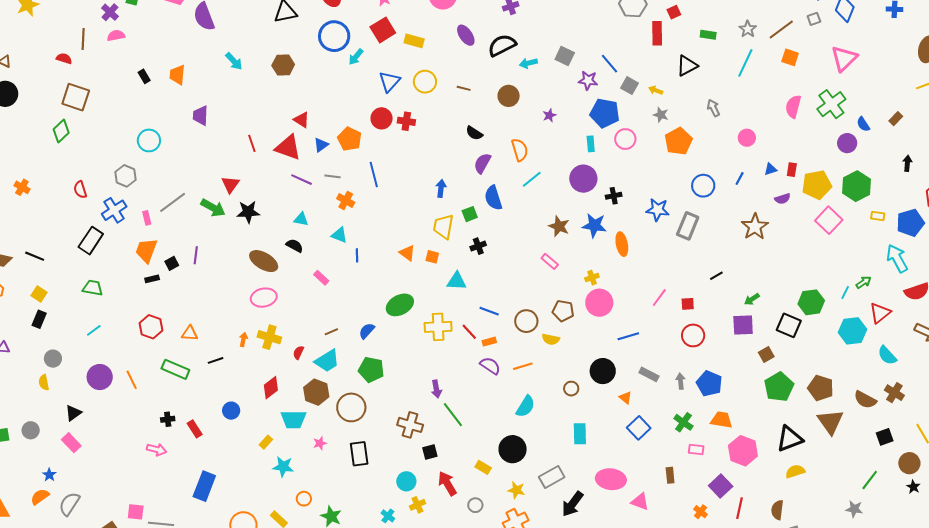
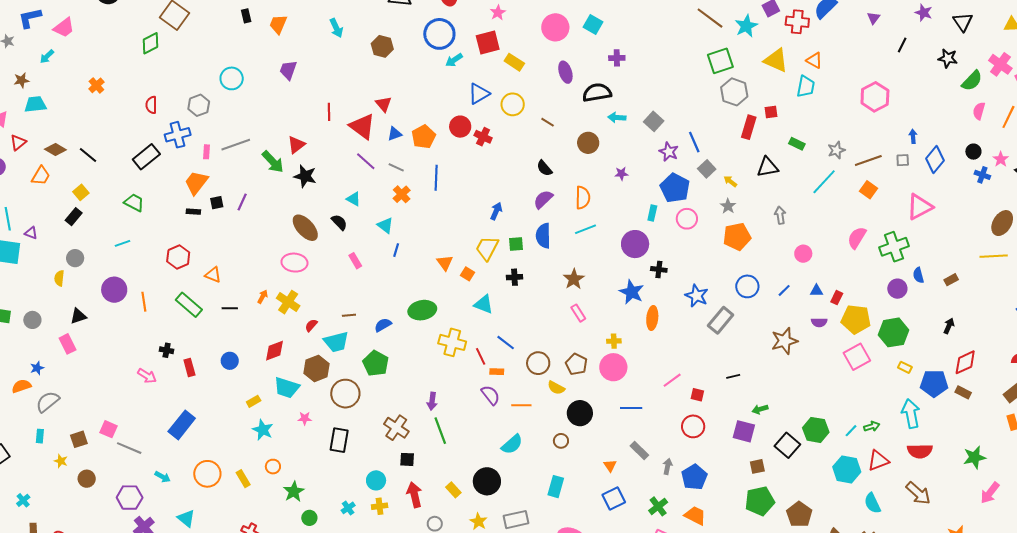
brown star: (559, 226) -> (574, 279), moved
black circle: (603, 371) -> (580, 413), moved

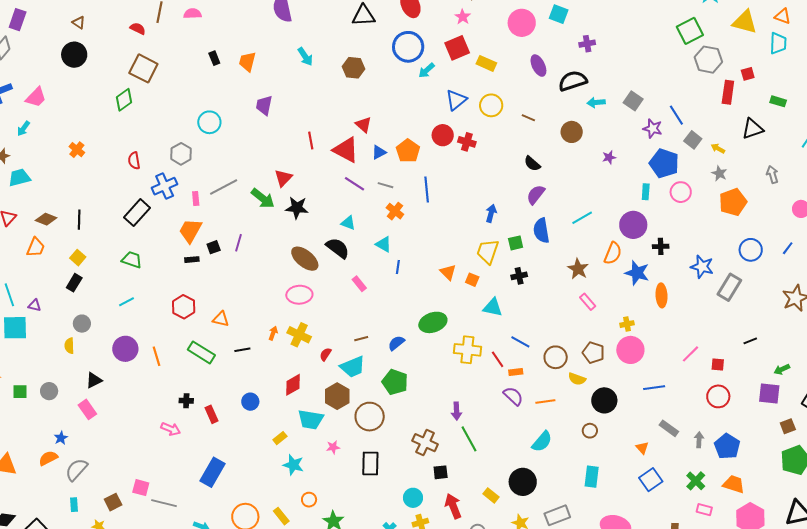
black line: (88, 155) -> (79, 220), turned 60
orange semicircle: (583, 198) -> (613, 253), moved, turned 30
black semicircle: (339, 222) -> (338, 248), size x1.4

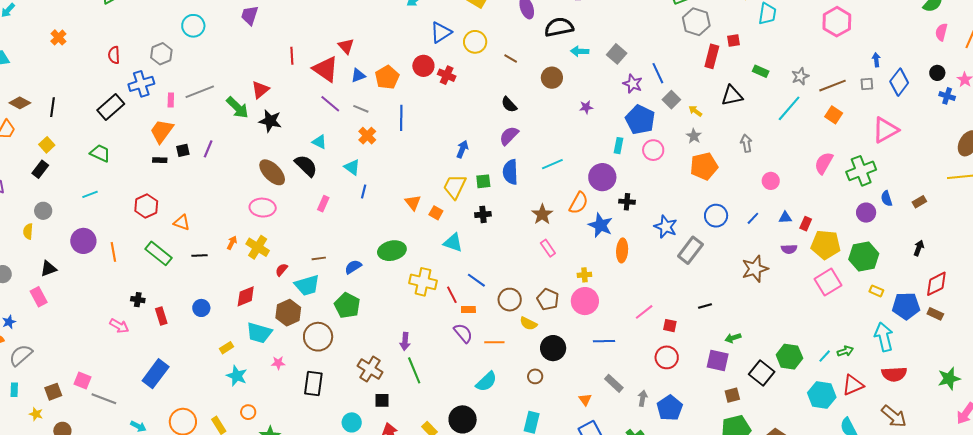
pink rectangle: (359, 284) -> (323, 204), turned 56

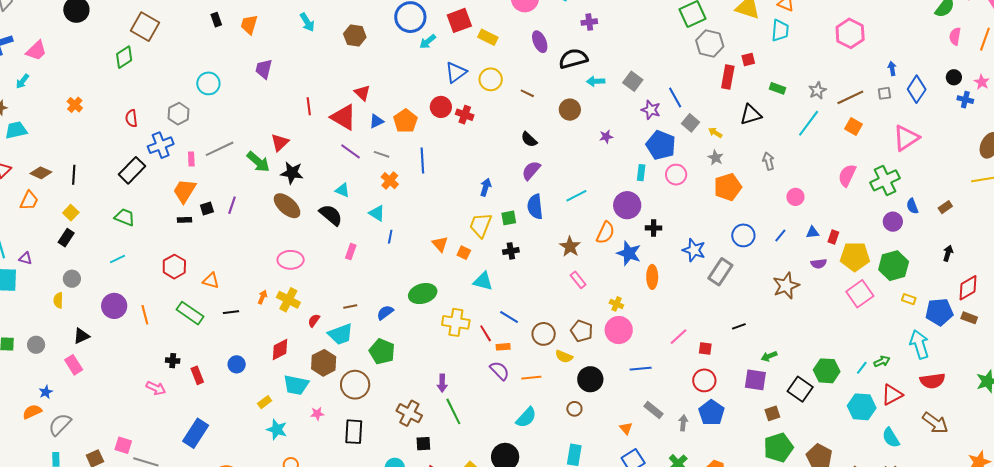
brown ellipse: (272, 172) -> (287, 206), moved
yellow cross: (584, 275) -> (616, 304), turned 32
blue pentagon: (670, 408) -> (711, 413), moved

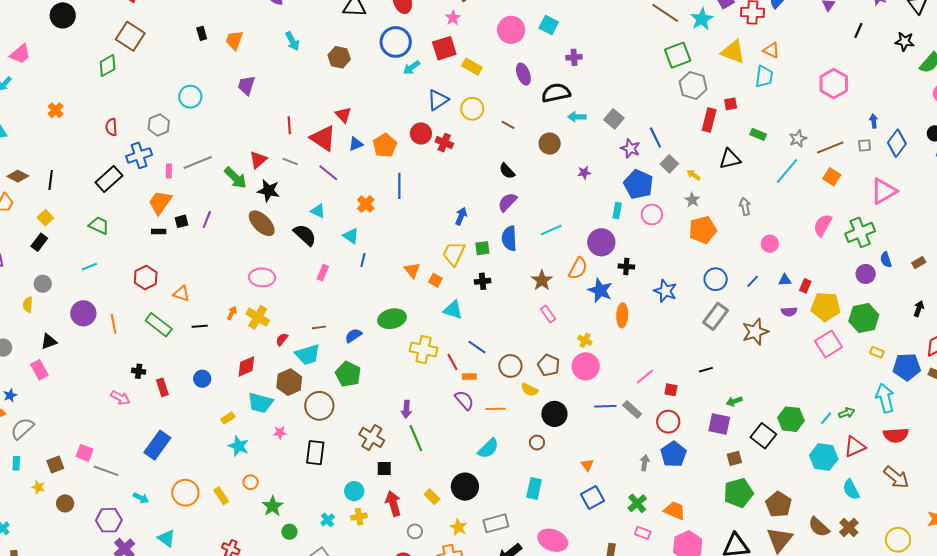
gray line: (382, 154) -> (290, 161), moved
gray rectangle: (720, 272) -> (715, 316), moved
gray rectangle: (653, 410) -> (632, 410), moved

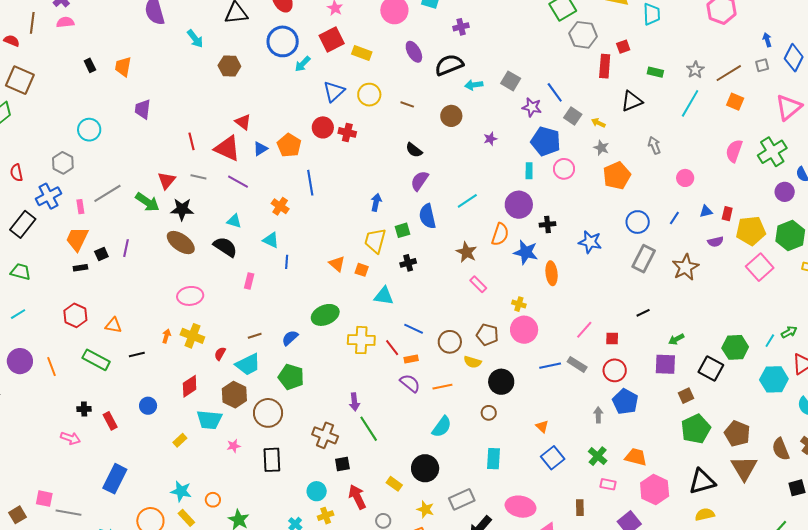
cyan arrow: (292, 41) -> (195, 39), moved
cyan star: (239, 446) -> (181, 491), moved
brown semicircle: (819, 527) -> (781, 449), turned 35

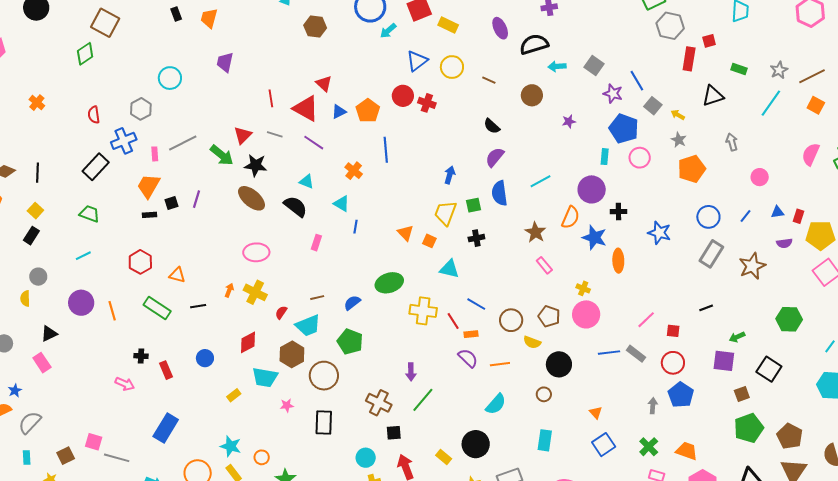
green hexagon: (735, 347) -> (789, 319), moved
green line: (369, 429) -> (423, 400), turned 68

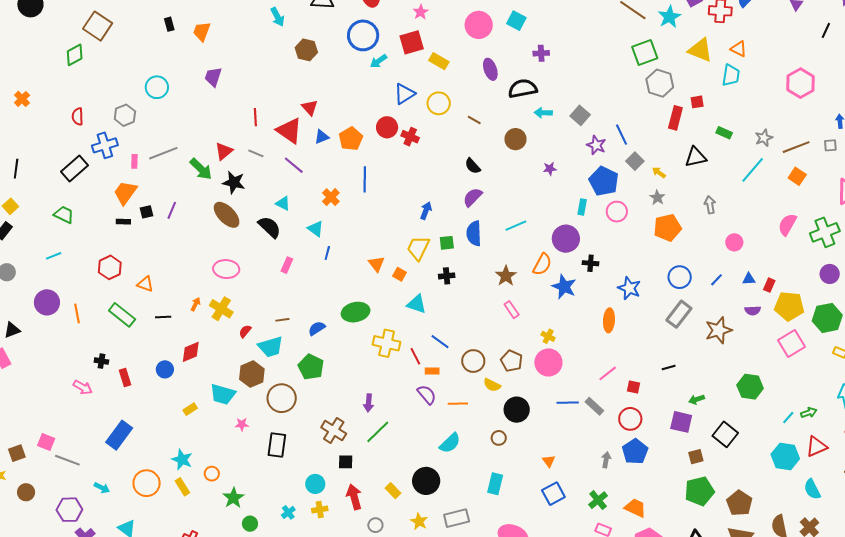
orange ellipse: (618, 261) -> (609, 320), moved
red diamond: (248, 342) -> (191, 352), moved

